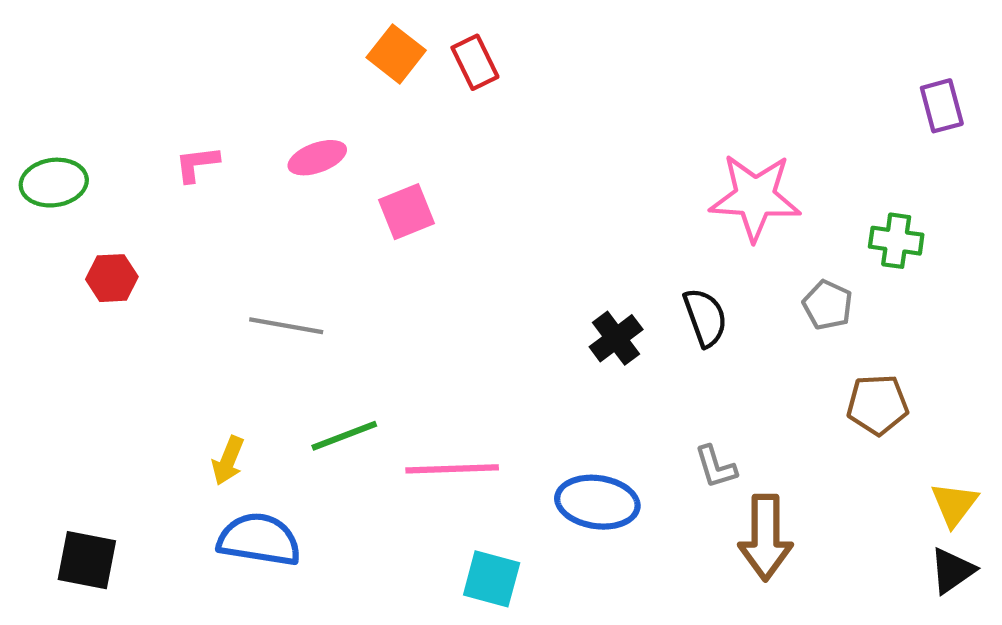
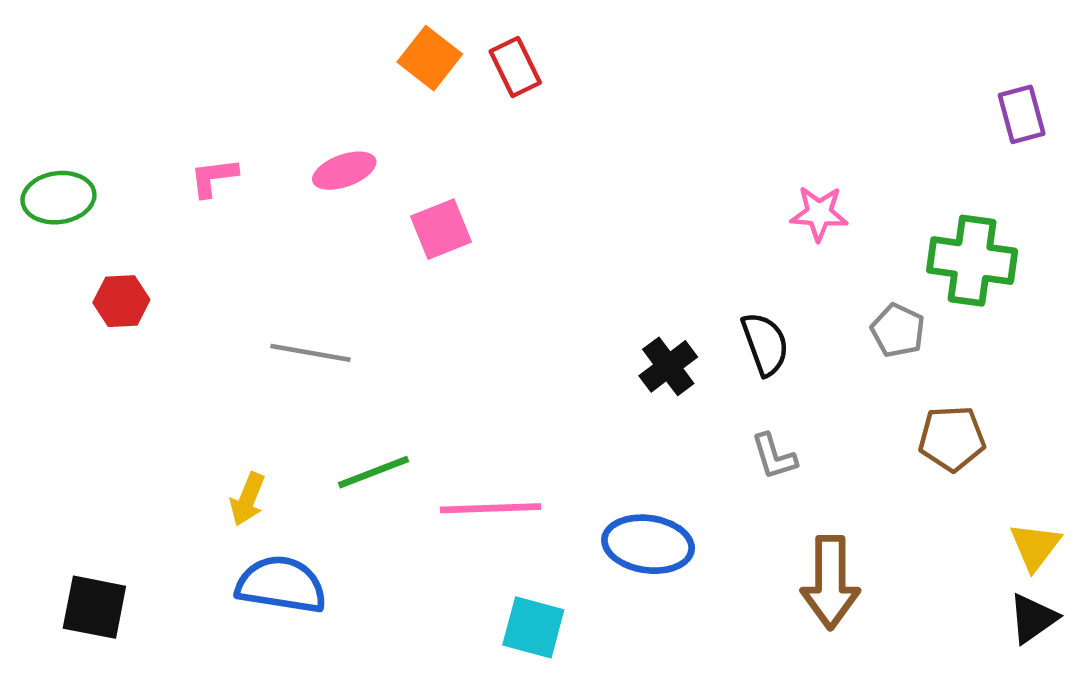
pink star: (755, 197) -> (819, 213), size x0.6
green cross: (896, 241) -> (972, 261), size x1.5
gray L-shape: (716, 467) -> (774, 456), moved

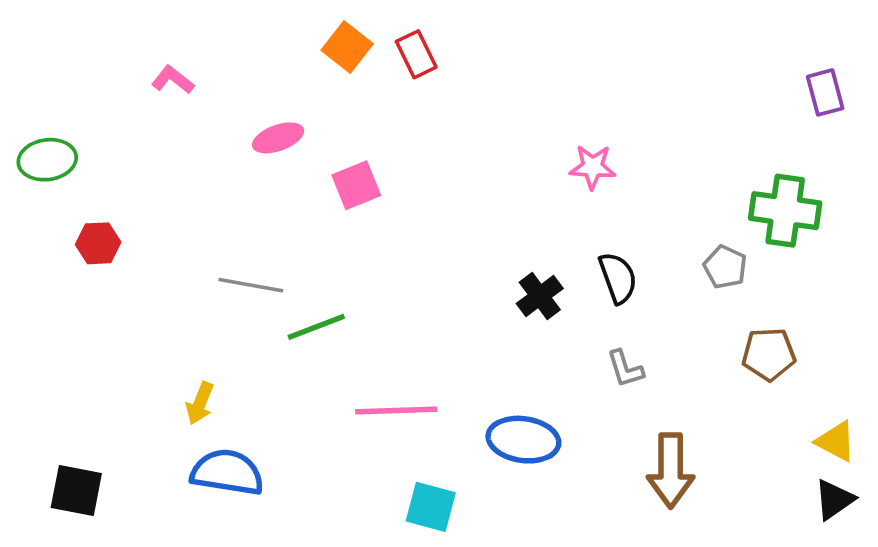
pink L-shape: (214, 177) -> (173, 80), moved, turned 45
pink star: (819, 213) -> (592, 167), moved
green line: (373, 472) -> (316, 327), moved
yellow triangle: (1035, 546) -> (836, 441), turned -39

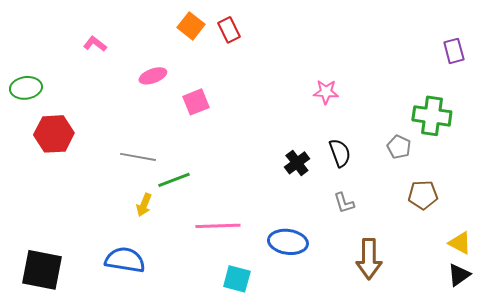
red hexagon: (98, 243) -> (54, 134), size x1.6
yellow arrow: (200, 403) -> (144, 205), moved
black square: (76, 490) -> (42, 270), size x1.4

